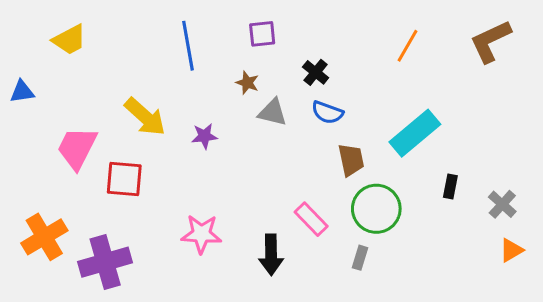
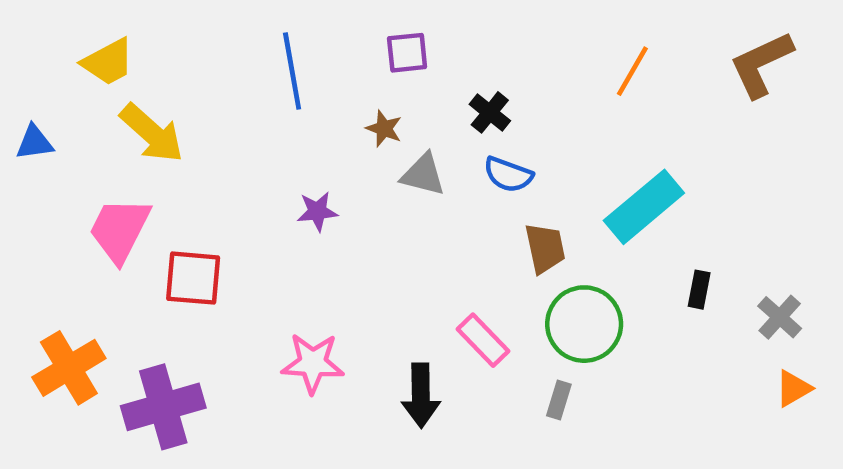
yellow arrow: (145, 117) -> (152, 133), moved

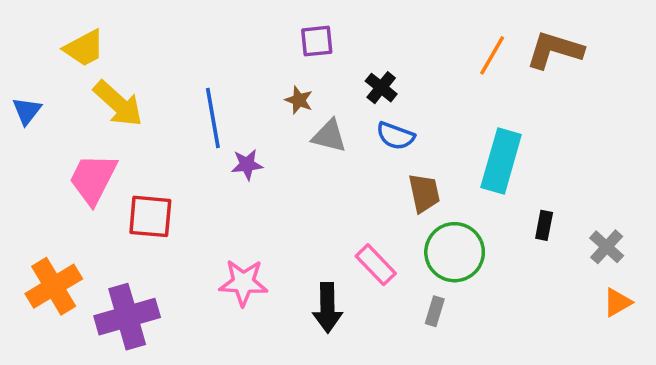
brown L-shape: (761, 64) -> (555, 50), moved, turned 42
blue line: (292, 71) -> (213, 118), moved
blue triangle: (34, 142) -> (27, 111), turned -44
cyan rectangle: (644, 207) -> (501, 161), turned -34

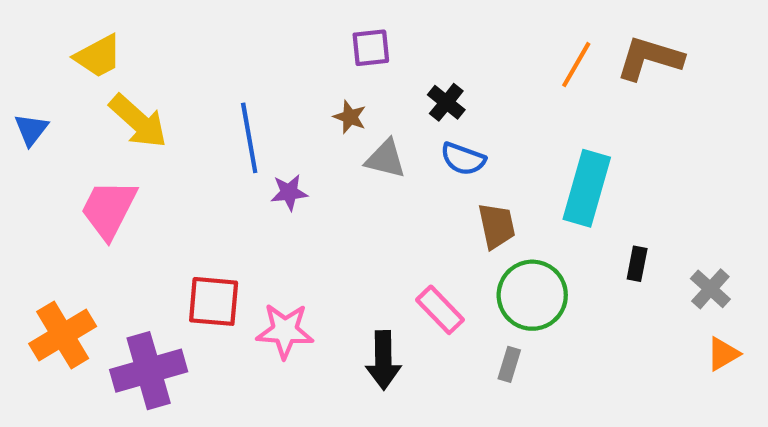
red square: (150, 216) -> (214, 301), moved

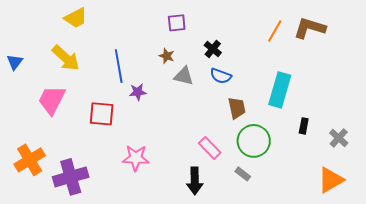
yellow trapezoid: (98, 56) -> (76, 18), moved
red square: (214, 301) -> (102, 114), moved
orange triangle: (723, 354) -> (331, 180), moved, size x1.6
black arrow: (383, 360) -> (195, 181), moved
gray rectangle: (509, 364) -> (243, 174), turned -70

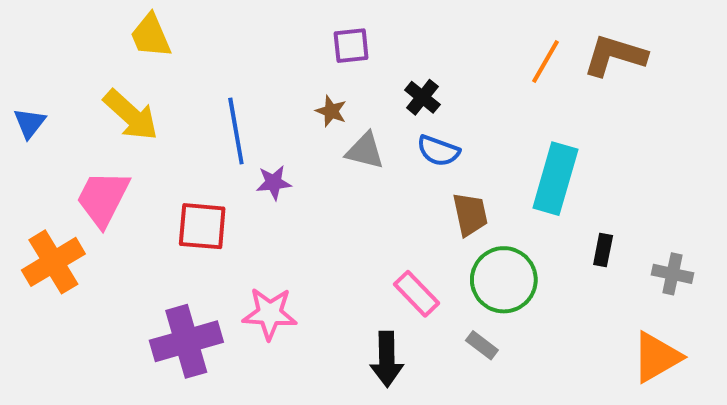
yellow trapezoid: (76, 18) -> (151, 36), turned 95
gray cross: (339, 138) -> (672, 274), turned -30
orange cross: (30, 160) -> (53, 262), moved
purple cross: (71, 177) -> (186, 341), moved

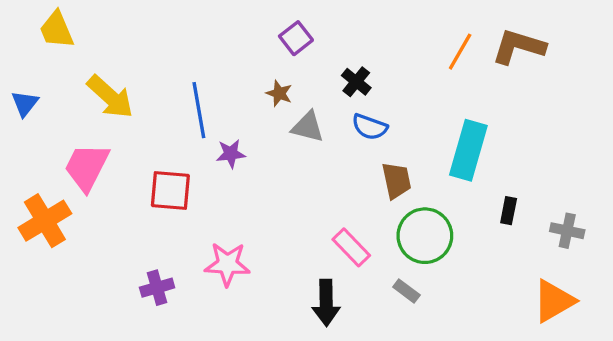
yellow trapezoid: (151, 36) -> (57, 30), moved
purple square: (351, 46) -> (296, 38), turned -32
purple cross: (186, 341) -> (157, 288), size x0.6

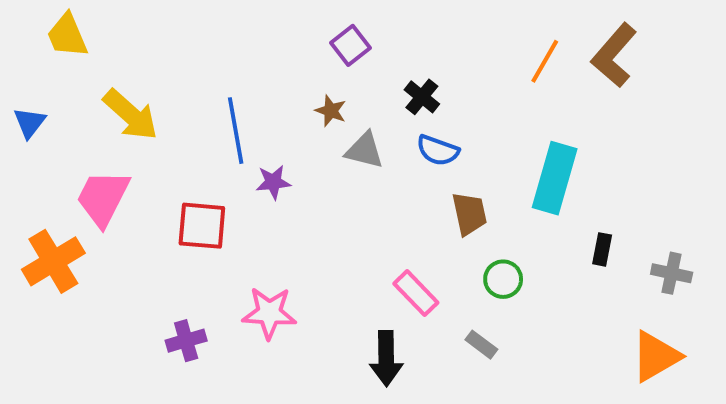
brown L-shape: (519, 47) -> (614, 55), turned -66
green circle: (425, 236) -> (503, 279), size x0.6

